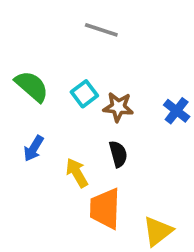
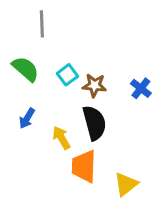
gray line: (101, 30) -> (42, 24), moved, turned 70
black semicircle: (118, 154) -> (94, 123), size x1.6

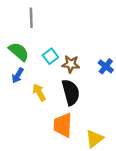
blue arrow: (27, 118) -> (18, 75), moved
yellow arrow: (61, 138) -> (39, 92), moved

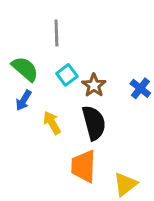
gray line: (31, 18) -> (56, 33), moved
brown star: (71, 64) -> (94, 85), turned 30

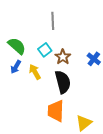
gray line: (56, 33) -> (53, 21), moved
yellow arrow: (52, 123) -> (35, 72), moved

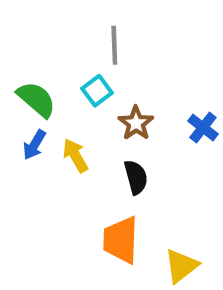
cyan square: (45, 50) -> (97, 91), moved
black semicircle: (63, 82) -> (136, 177), size x0.7

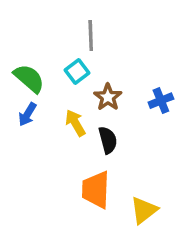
blue cross: (203, 127) -> (161, 101), turned 30
yellow arrow: (75, 156) -> (75, 123), moved

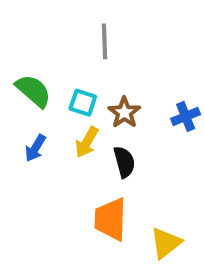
cyan square: (77, 71) -> (83, 103), moved, turned -35
blue arrow: (27, 114) -> (35, 148), moved
yellow arrow: (75, 123) -> (87, 142), turned -120

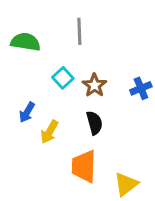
green semicircle: (33, 91) -> (25, 42), moved, turned -32
cyan square: (83, 103) -> (63, 78), turned 30
yellow arrow: (87, 142) -> (49, 132), moved

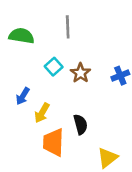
black semicircle: (94, 123) -> (80, 124), moved
orange trapezoid: (84, 166) -> (54, 142), moved

